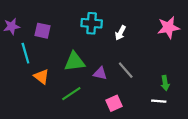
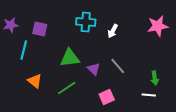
cyan line: (25, 53) -> (24, 50), turned 30
purple triangle: (100, 73) -> (94, 69), turned 32
orange triangle: (41, 77) -> (35, 81), moved

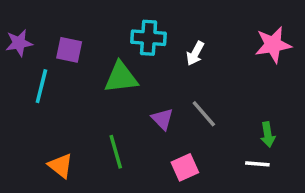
green triangle: (70, 58) -> (121, 77), moved
orange triangle: (35, 81) -> (60, 166), moved
green line: (67, 88) -> (116, 152), turned -72

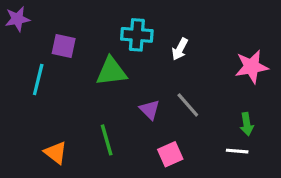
purple star: (19, 43) -> (17, 19), moved
pink star: (273, 45) -> (251, 67), moved

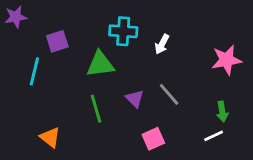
purple square: (64, 46) -> (57, 41), turned -30
green line: (107, 140) -> (96, 109), moved
white line: (237, 151) -> (214, 136), turned -30

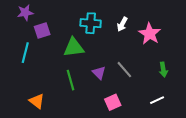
purple star: (16, 17) -> (25, 13), moved
white arrow: (162, 44) -> (122, 24), moved
pink star: (226, 60) -> (150, 34), moved, turned -30
green arrow: (222, 112) -> (163, 70), moved

